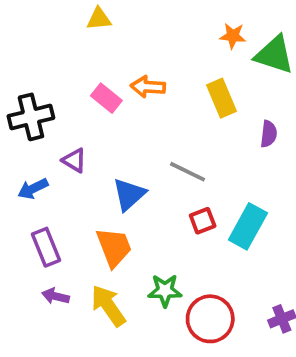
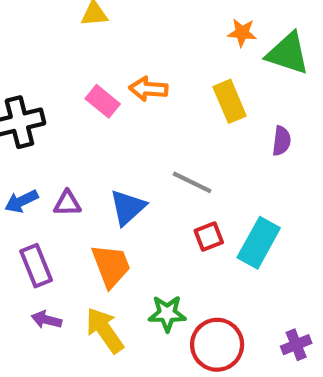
purple triangle: (74, 160) -> (67, 203), moved, turned -32

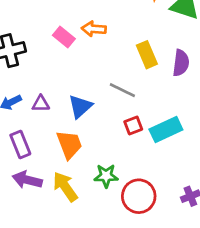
yellow rectangle: (230, 101) -> (147, 55), moved
purple semicircle: (282, 141) -> (181, 63), size x1.4
cyan rectangle: (259, 243) -> (166, 130), turned 36
purple arrow: (46, 320) -> (27, 180), size x1.5

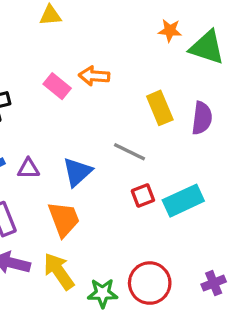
green star: (106, 176) -> (103, 293), moved

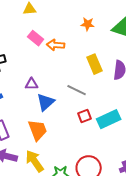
orange star: (170, 30) -> (88, 24), moved
pink rectangle: (57, 86) -> (36, 38), moved
purple triangle: (28, 169) -> (32, 84), moved

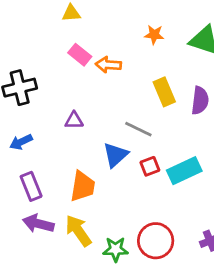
blue triangle: (46, 102) -> (116, 155), moved
orange trapezoid: (38, 130) -> (83, 186), turned 30

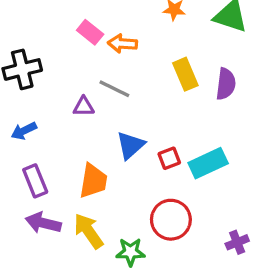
gray line: (138, 129) -> (114, 89), moved
red circle: (156, 241) -> (171, 220), moved

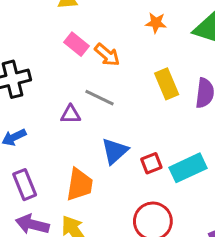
orange arrow: (122, 44) -> (107, 55), turned -144

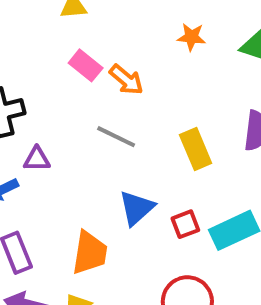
yellow rectangle: (167, 84) -> (196, 149), moved
purple triangle: (70, 114) -> (37, 159), moved

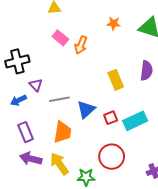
orange arrow: (126, 80) -> (81, 45), turned 72
gray line: (116, 137) -> (59, 99), moved, turned -36
purple triangle: (37, 159) -> (36, 85), turned 48

